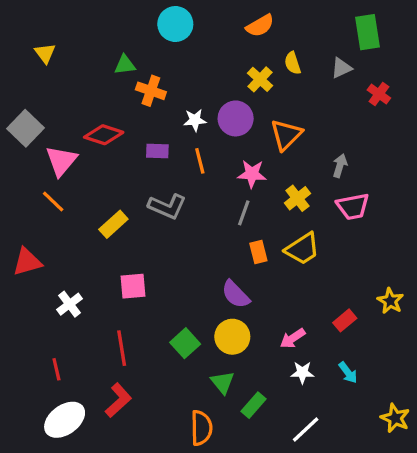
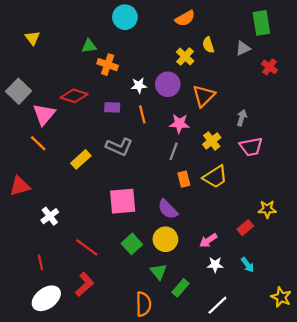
pink square: (133, 286) -> (123, 201), moved, size x1.4
yellow star: (390, 301) -> (267, 209), moved, turned -30
red line: (122, 348) -> (87, 247), turned -45

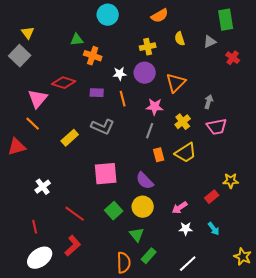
yellow cross: (185, 56) -> (148, 47), moved, turned 35
gray square: (19, 91) -> (20, 56), moved
red triangle: (20, 186) -> (17, 147), moved
green rectangle: (180, 288) -> (149, 256), moved

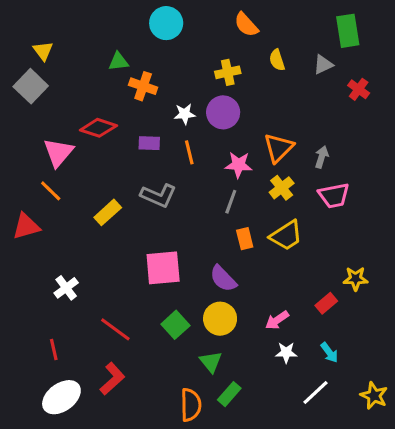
orange semicircle: (160, 16) -> (246, 25), turned 78
orange triangle: (176, 83) -> (279, 148), moved
white line: (188, 264) -> (315, 393), moved

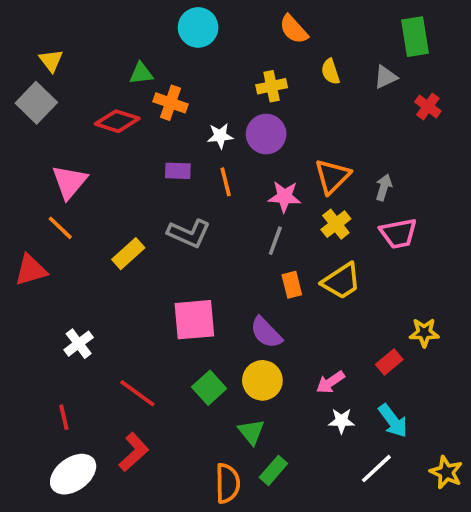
red diamond: (98, 128) -> (117, 121), moved
cyan arrow: (329, 353) -> (393, 421), size x1.4

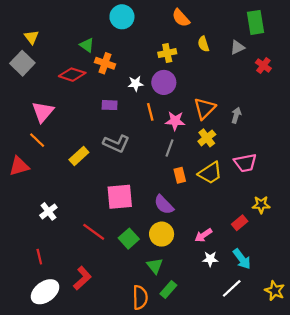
green triangle: (141, 73) -> (87, 45), turned 42
orange line: (226, 182) -> (150, 112), moved
pink trapezoid: (398, 233) -> (245, 163), moved
red line: (137, 393) -> (94, 232), moved

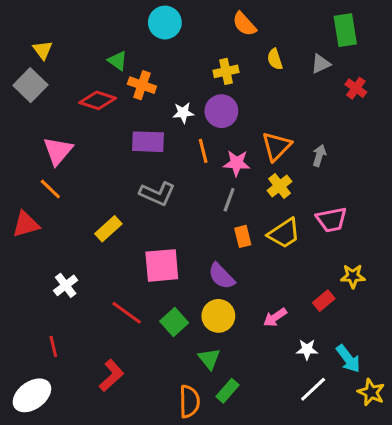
purple rectangle: (110, 105) -> (148, 142), size x1.5
yellow rectangle: (79, 156) -> (108, 229), moved
white star: (210, 259) -> (307, 350), moved
cyan arrow: (242, 259) -> (348, 359), moved
white ellipse: (45, 292) -> (32, 395), moved

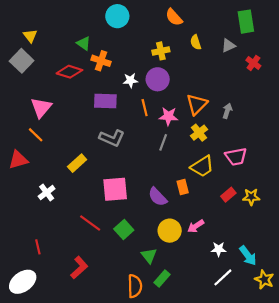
orange rectangle: (243, 236) -> (183, 187), moved
white cross: (66, 285) -> (47, 192), moved
red rectangle: (324, 301) -> (228, 195), moved
yellow circle: (218, 316) -> (170, 231), moved

